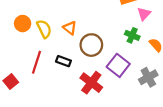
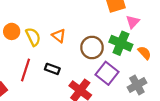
green cross: (132, 35) -> (121, 43), size x1.5
brown circle: (91, 45) -> (92, 48), moved

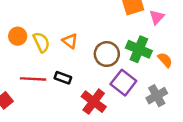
pink triangle: (133, 22) -> (157, 17), moved
red line: (26, 70) -> (33, 79), turned 75

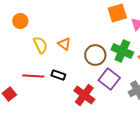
orange circle: (18, 36) -> (20, 21), moved

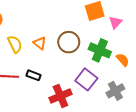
brown circle: (95, 55) -> (69, 42), moved
red cross: (84, 95) -> (60, 96), turned 30

